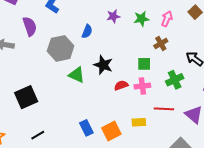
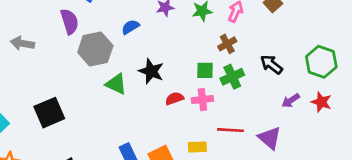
purple semicircle: (30, 26) -> (69, 21), moved
blue semicircle: (87, 31) -> (130, 27), turned -144
green cross: (175, 80) -> (232, 77), moved

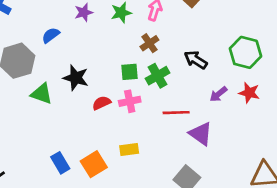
red line: (231, 130) -> (176, 113), moved

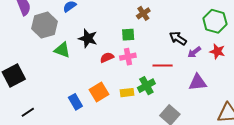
black arrow: (196, 60) -> (178, 38), moved
green cross: (158, 76) -> (146, 86), moved
purple triangle: (201, 134) -> (198, 82), moved, turned -42
orange square: (94, 164) -> (99, 92), moved

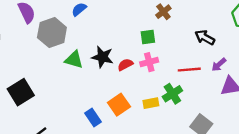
black star: (88, 38) -> (102, 57), moved
purple arrow: (194, 52) -> (219, 65), moved

